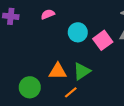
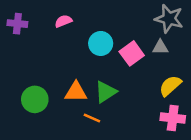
green circle: (30, 87) -> (35, 99), moved
orange line: (71, 92) -> (92, 118), turned 64

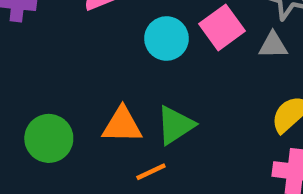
pink square: (132, 53) -> (222, 27), moved
orange line: (92, 118) -> (151, 172), turned -49

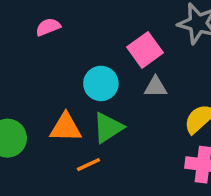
cyan circle: (166, 39) -> (101, 83), moved
gray triangle: (273, 45) -> (156, 87), moved

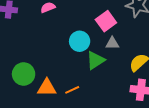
orange triangle: (66, 128) -> (47, 88), moved
green triangle: (108, 128) -> (95, 60), moved

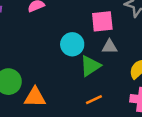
pink square: (106, 21) -> (102, 21), turned 30
orange line: (72, 90) -> (94, 100), moved

